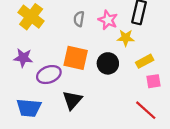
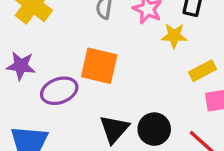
black circle: (108, 63) -> (154, 129), moved
black triangle: (72, 100) -> (114, 129), moved

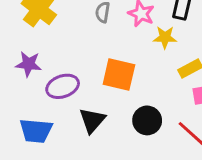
orange square: (99, 66) -> (119, 74), moved
black triangle: (114, 129) -> (92, 120), moved

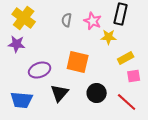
purple star: (28, 64) -> (17, 44), moved

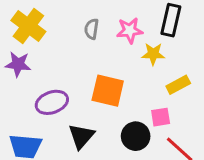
pink star: (93, 21) -> (130, 30), turned -30
pink square: (134, 76) -> (161, 117), moved

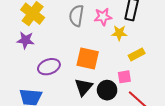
gray semicircle: (92, 29) -> (76, 16), size x1.5
black triangle: (81, 136) -> (84, 87), moved

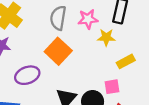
orange square: (88, 58) -> (58, 51), moved, turned 30

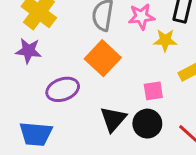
pink square: (112, 87) -> (153, 91), moved

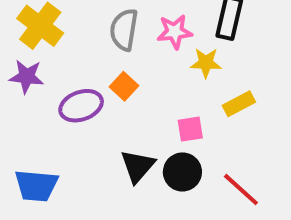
orange square: (103, 58) -> (124, 86), size x0.6
purple ellipse: (63, 89) -> (81, 106), moved

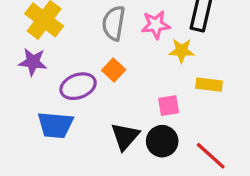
yellow rectangle: (239, 104) -> (209, 85), turned 35
blue trapezoid: (36, 186) -> (55, 125), moved

